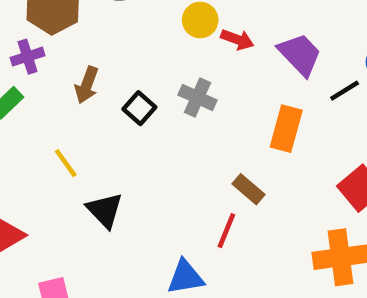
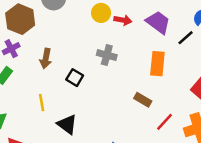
black square: (139, 108) -> (75, 78), moved
yellow line: (66, 163) -> (42, 103), turned 35
red line: (226, 231) -> (164, 122), moved, turned 30

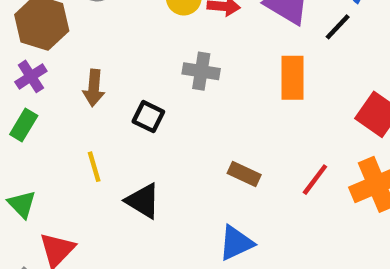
brown rectangle: (143, 100) -> (244, 174), moved

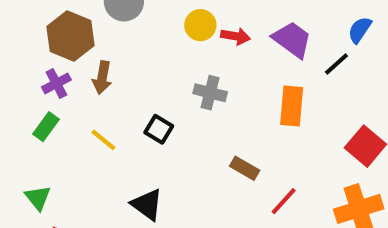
brown arrow: (94, 88) -> (102, 78), moved
yellow line: (94, 167) -> (103, 140), moved, turned -40
brown rectangle: (244, 174) -> (245, 168), moved
red line: (315, 180) -> (284, 201), moved

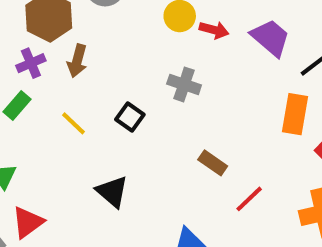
orange rectangle: (292, 106) -> (295, 114), moved

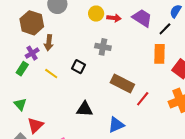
purple cross: (31, 63) -> (32, 53), moved
brown rectangle: (213, 163) -> (122, 83), size x1.6
black triangle: (112, 192) -> (85, 109), moved, turned -30

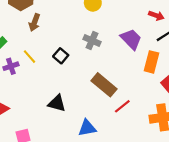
red arrow: (114, 18) -> (156, 16), moved
purple trapezoid: (142, 18) -> (131, 39), moved
purple cross: (32, 53) -> (11, 66), moved

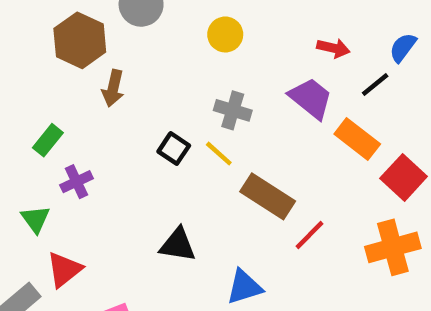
red arrow: (156, 16) -> (333, 48), moved
yellow line: (29, 57) -> (219, 154), moved
orange rectangle: (151, 62) -> (357, 139), turned -60

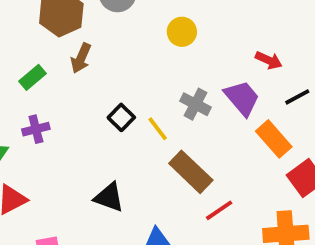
gray cross: (233, 110) -> (196, 104), moved
green rectangle: (48, 140) -> (32, 77), moved

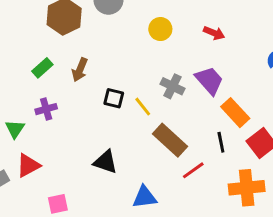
brown arrow: (81, 58) -> (80, 70), moved
red arrow: (269, 60) -> (214, 33), moved
black line: (297, 97) -> (221, 142), moved, turned -72
black square: (121, 117) -> (114, 98), turned -30

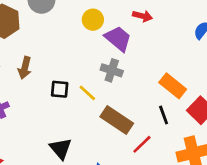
purple trapezoid: (209, 81) -> (118, 39), moved
black triangle: (105, 162) -> (61, 149), turned 40

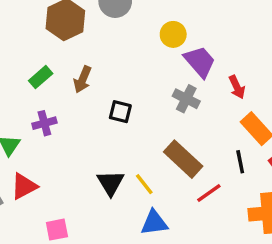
red arrow: (142, 16) -> (237, 87), moved, turned 42
yellow line: (87, 93) -> (144, 184), moved

